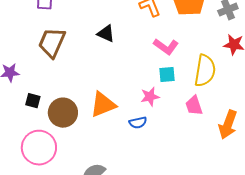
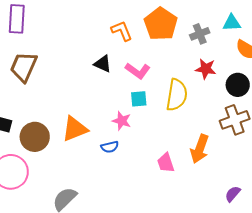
black triangle: (106, 34) -> (103, 64), moved
pink star: (150, 97) -> (122, 121), turned 30
pink trapezoid: (194, 106) -> (166, 163), moved

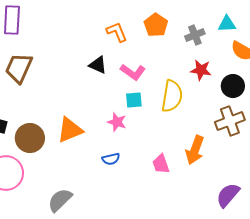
orange pentagon: (161, 24) -> (156, 25), size x0.7
blue semicircle: (110, 147) -> (111, 159), moved
purple semicircle: (233, 194) -> (228, 195), size x1.5

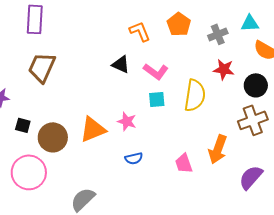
pink star: (117, 122) -> (127, 121), moved
purple semicircle: (228, 195) -> (251, 177), moved

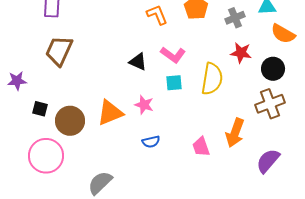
black triangle: (121, 64) -> (138, 62), moved

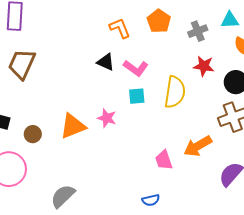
black triangle: (138, 62) -> (106, 62), moved
brown circle: (70, 121) -> (33, 134), size x0.6
orange arrow: (235, 133) -> (198, 146), turned 40
blue semicircle: (151, 142) -> (151, 200), moved

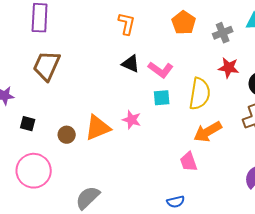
orange L-shape: (120, 28) -> (127, 24), moved, turned 35
brown circle: (33, 134) -> (67, 135), moved
orange arrow: (198, 146) -> (208, 132), moved

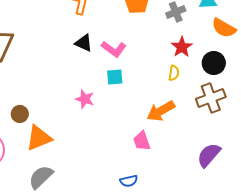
red star: (229, 68) -> (182, 47), turned 30
yellow semicircle: (200, 94) -> (174, 73), moved, size x0.5
orange triangle: (98, 128) -> (39, 138), moved

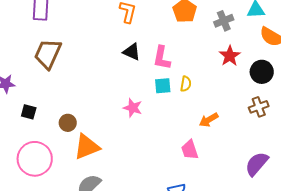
pink L-shape: (114, 49) -> (162, 58), turned 65
yellow semicircle: (174, 73) -> (186, 84), moved
brown cross: (211, 98) -> (259, 107), size x0.7
orange arrow: (161, 111) -> (209, 120), size x0.7

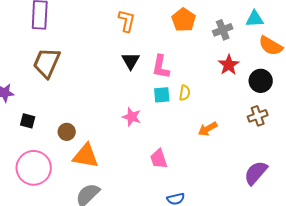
black triangle: (132, 52) -> (131, 61), turned 36
orange triangle: (87, 147) -> (86, 156), turned 32
pink trapezoid: (190, 150) -> (159, 159), moved

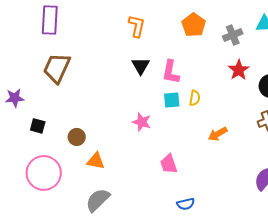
orange triangle: (86, 156) -> (96, 161), size x0.7

